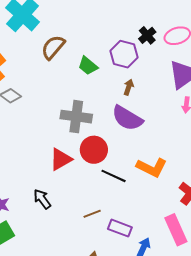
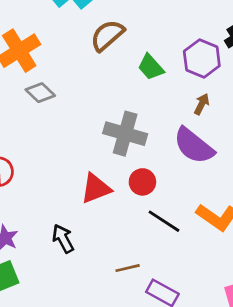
red circle: (94, 150) -> (142, 182), size x0.7

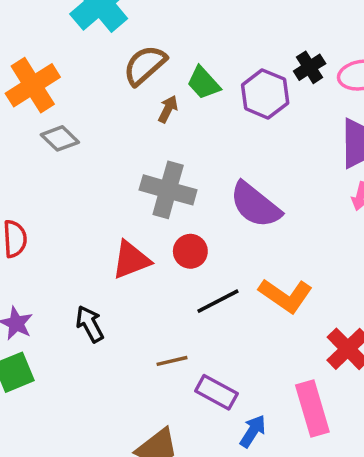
green trapezoid: (151, 67) -> (204, 83), moved
brown arrow: (202, 104) -> (168, 109), moved
black line: (164, 221) -> (218, 301), turned -60

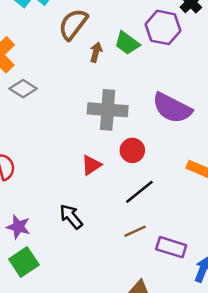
green trapezoid: (204, 83) -> (127, 43), moved
red triangle: (131, 260) -> (91, 165), size x0.7
black line: (218, 301) -> (139, 192), moved

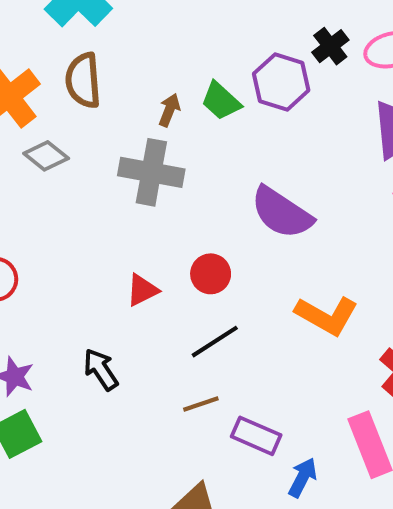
brown semicircle: (73, 24) -> (83, 80), moved, turned -48
gray cross: (108, 110) -> (151, 172), moved

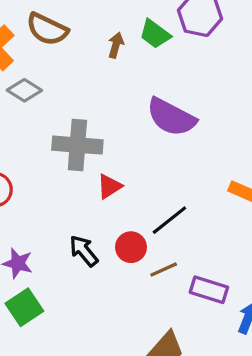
brown semicircle: (83, 80) -> (47, 29), turned -54
gray cross: (151, 172) -> (77, 145), moved
purple semicircle: (282, 213) -> (171, 117), moved
red circle: (211, 274) -> (131, 247), moved

